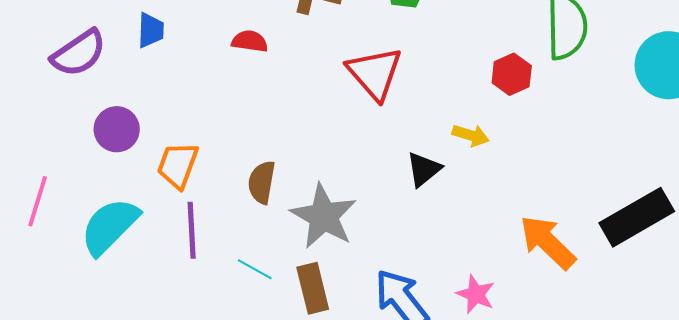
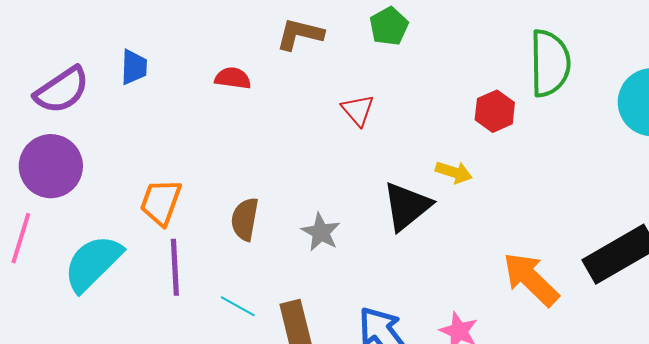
red triangle: (375, 73) -> (358, 110), size x0.6
purple circle: (117, 129) -> (51, 166), moved, size x1.4
black triangle: (424, 169) -> (407, 206), size x1.4
gray star: (324, 216) -> (321, 232), moved, size x0.6

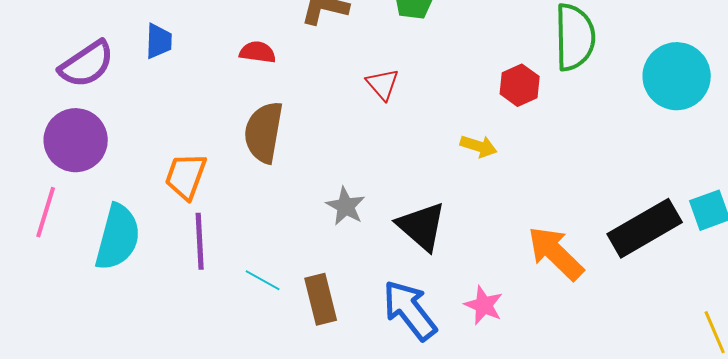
black triangle: (407, 206) -> (422, 226), moved, turned -40
brown semicircle: (245, 219) -> (264, 132), moved, size x1.4
cyan semicircle: (93, 263) -> (118, 237), turned 150

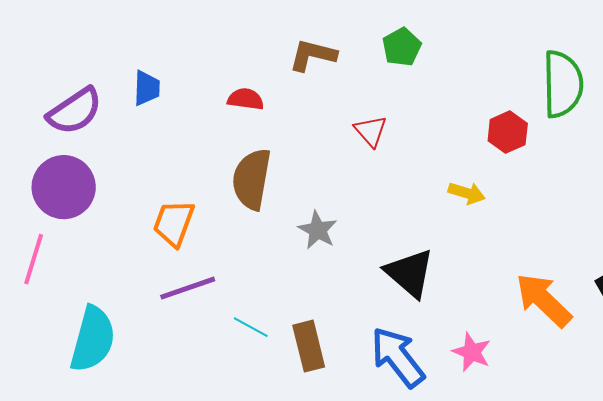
gray star: (346, 206) -> (318, 230), moved
cyan semicircle: (118, 237) -> (93, 339), moved
purple line: (200, 241) -> (188, 288), turned 74

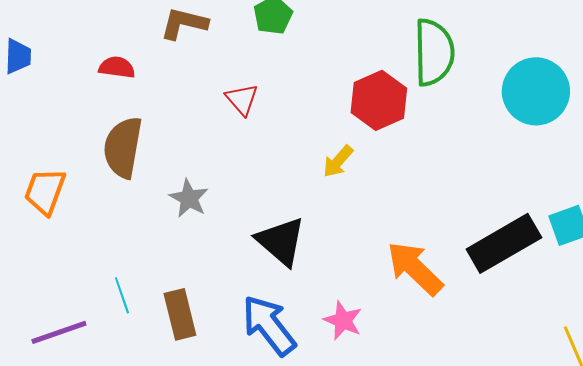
red hexagon: (508, 132) -> (379, 100), size x1.4
yellow arrow: (467, 193) -> (338, 161), turned 114
purple line: (188, 288) -> (59, 332), moved
cyan line: (251, 327) -> (122, 295), turned 42

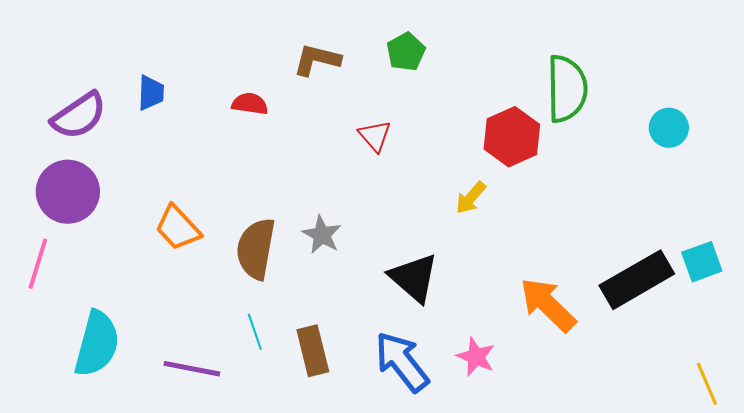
cyan circle: (536, 91) -> (669, 128), size x0.6
brown semicircle: (123, 147) -> (256, 249), moved
orange trapezoid: (45, 191) -> (178, 228), turned -63
purple line: (59, 332) -> (192, 369), turned 30

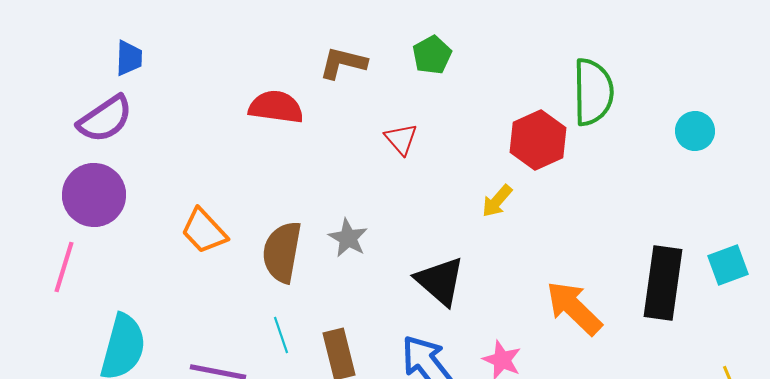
blue trapezoid: (151, 93) -> (129, 58), moved
red semicircle: (250, 104) -> (276, 107), size x1.5
black rectangle: (637, 280) -> (663, 283), turned -52

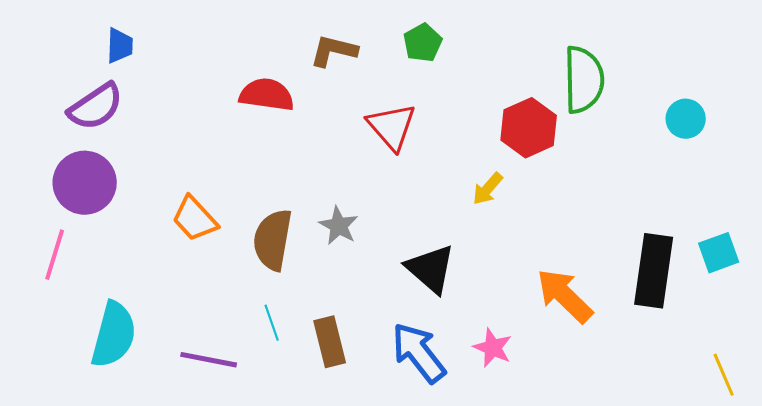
red triangle: (401, 139) -> (392, 127), size x1.5

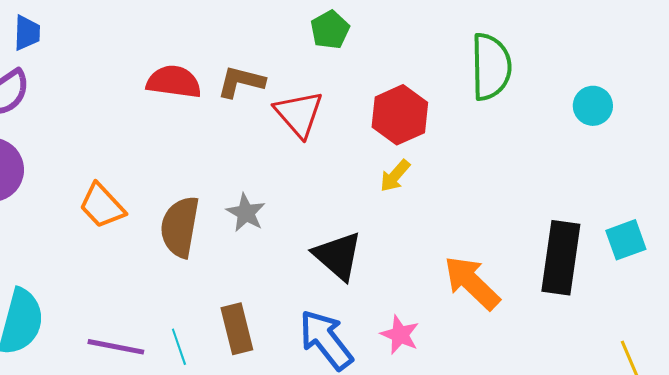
brown L-shape: (334, 51) -> (241, 82), moved
red hexagon: (529, 128) -> (400, 115), moved
cyan line: (272, 323) -> (179, 347), moved

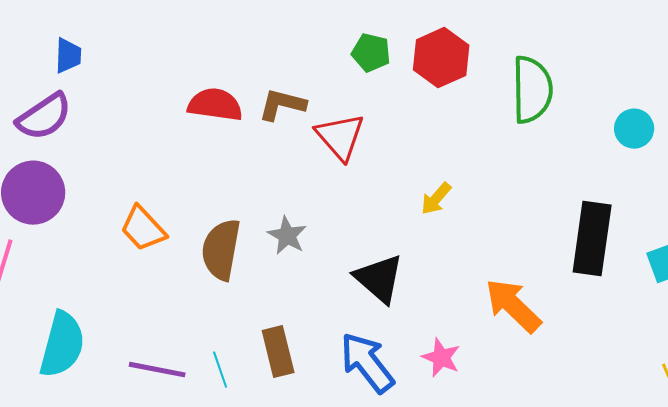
green pentagon: (330, 30) -> (371, 53), turned -30
red hexagon: (400, 115) -> (441, 58), moved
black rectangle: (561, 258) -> (592, 239), moved

